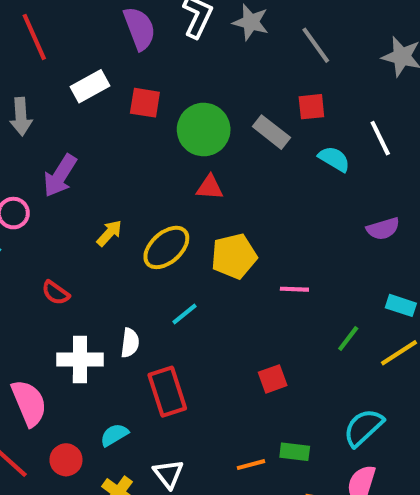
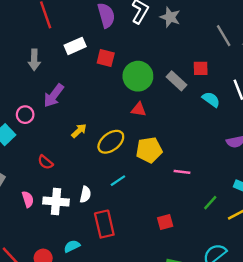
gray line: (316, 45) -> (224, 36), moved
pink semicircle: (29, 403) -> (28, 199), moved, size x0.6

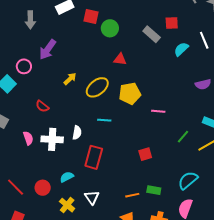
green circle: (138, 76) -> (110, 28), moved, size x0.7
cyan semicircle: (211, 99) -> (181, 49), turned -77
cyan line: (118, 181) -> (104, 120), turned 40
red rectangle: (104, 224) -> (94, 157), turned 30

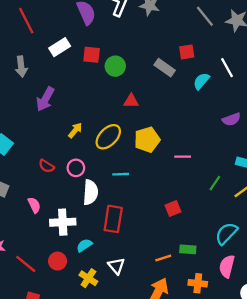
pink circle: (24, 66) -> (76, 168), moved
white semicircle: (77, 133) -> (90, 192), size x1.5
white cross: (52, 139) -> (63, 222), moved

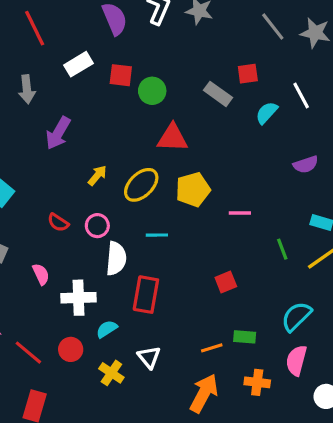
red triangle: (131, 101) -> (173, 138), size x1.5
green line: (215, 183) -> (282, 249), turned -56

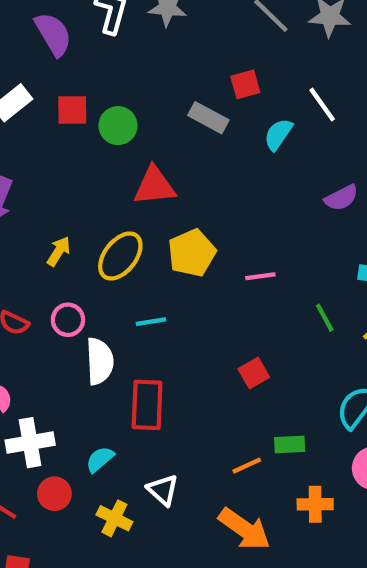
white cross: (79, 298) -> (30, 443), moved
orange arrow: (204, 393) -> (244, 529), turned 105

